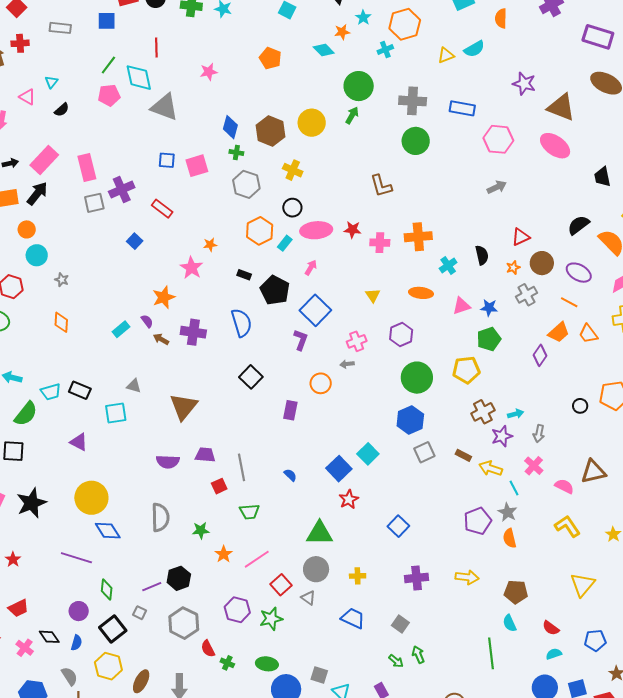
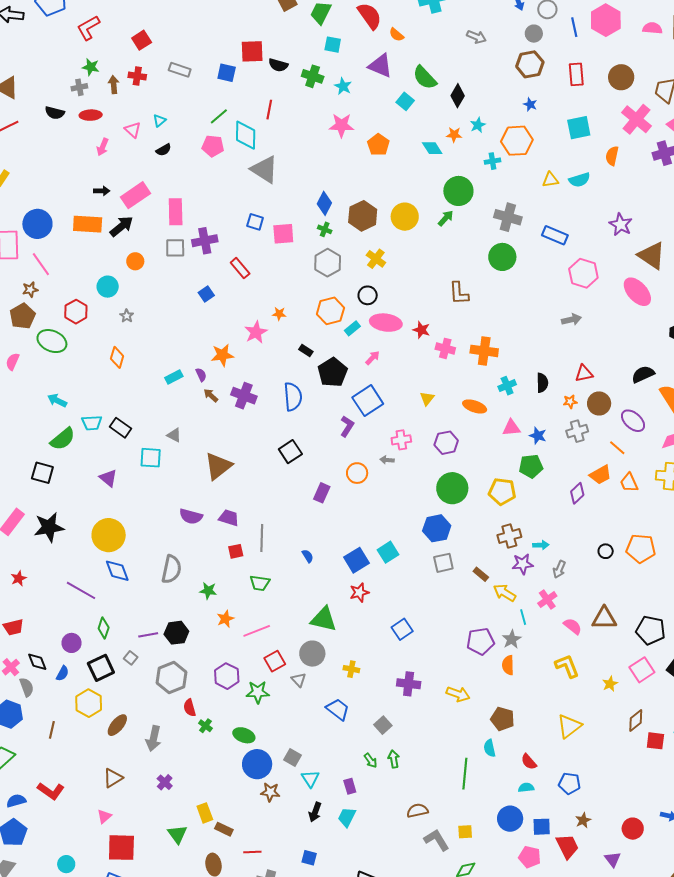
pink star: (209, 72) -> (341, 125), moved, size x1.4
orange circle: (27, 229) -> (135, 261), moved
gray semicircle: (69, 676) -> (27, 687), moved

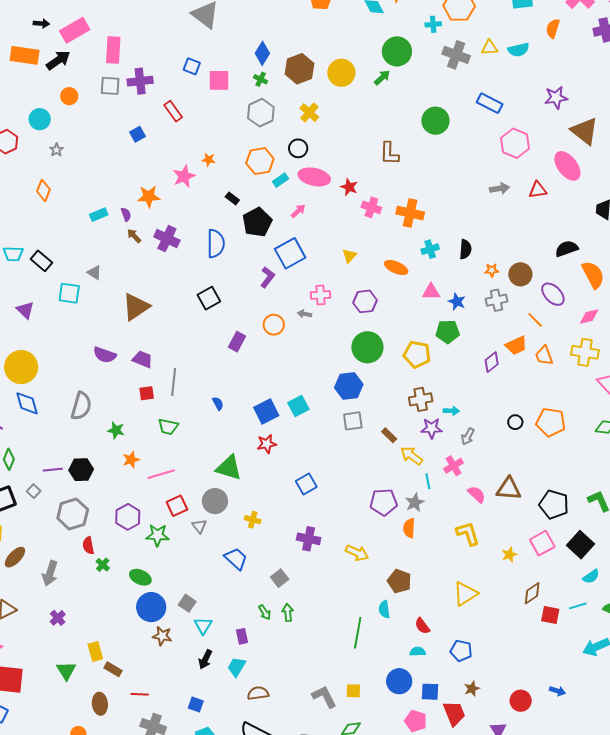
gray cross: (508, 217) -> (456, 55), moved
purple star: (621, 225) -> (556, 98), turned 30
red triangle: (584, 373) -> (538, 190), moved
brown semicircle: (417, 811) -> (258, 693), moved

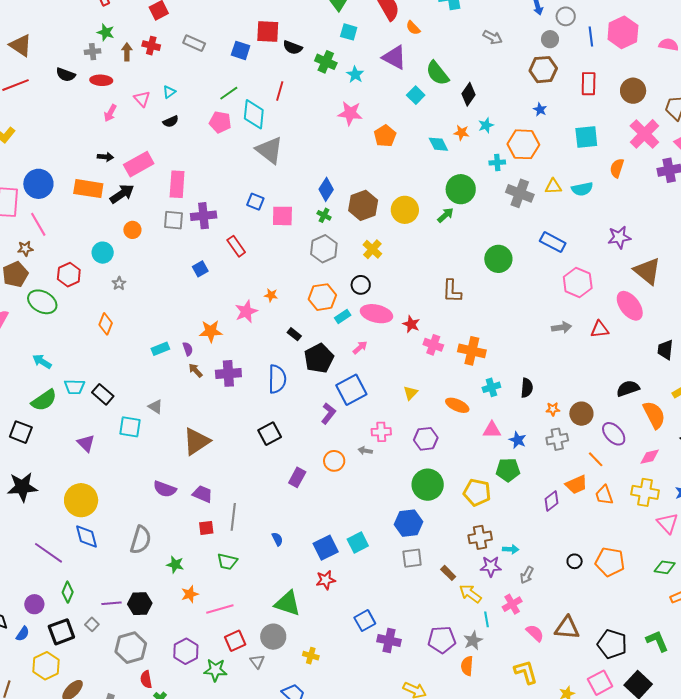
purple cross: (167, 239) -> (228, 373), turned -30
purple cross: (309, 539) -> (389, 641), moved

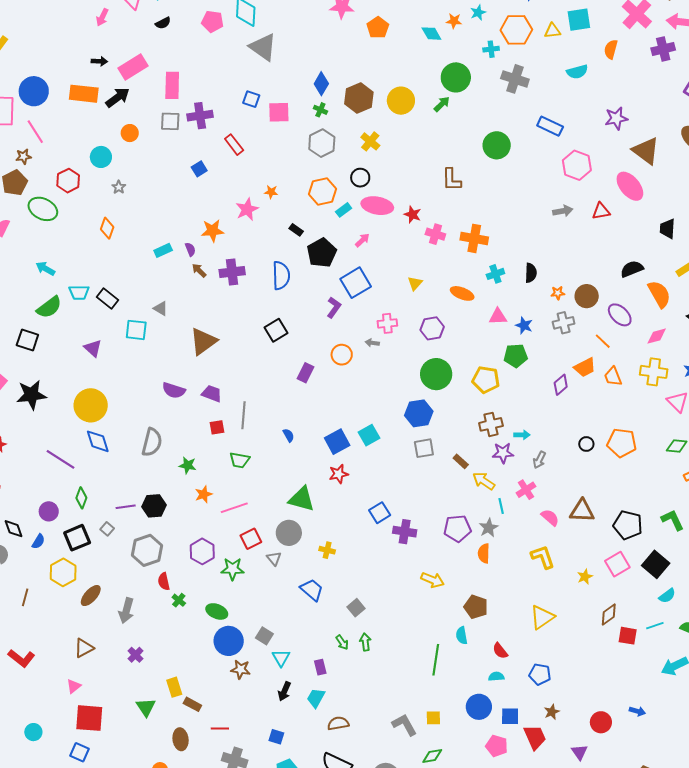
yellow triangle: (553, 186) -> (553, 31), moved

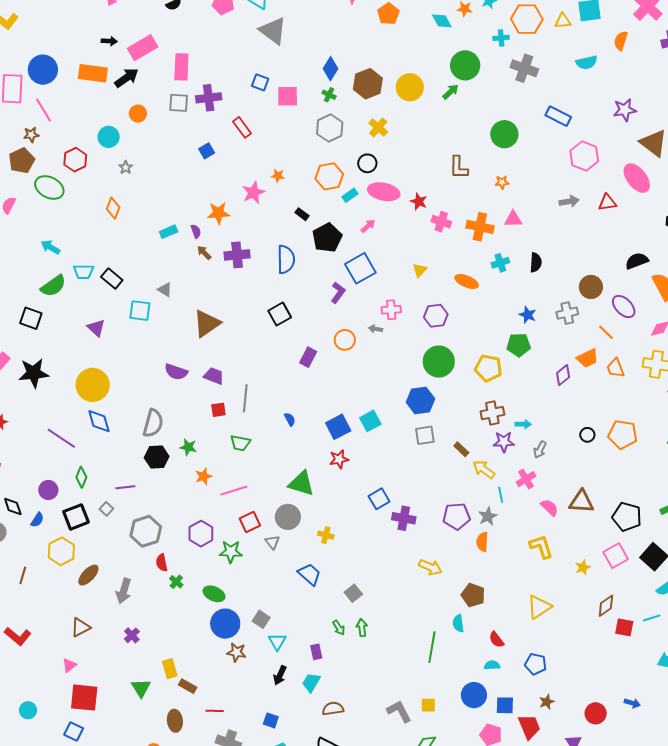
orange star: (558, 293) -> (502, 182), moved
pink triangle: (498, 317) -> (513, 219), moved
black hexagon: (154, 506) -> (157, 457), moved

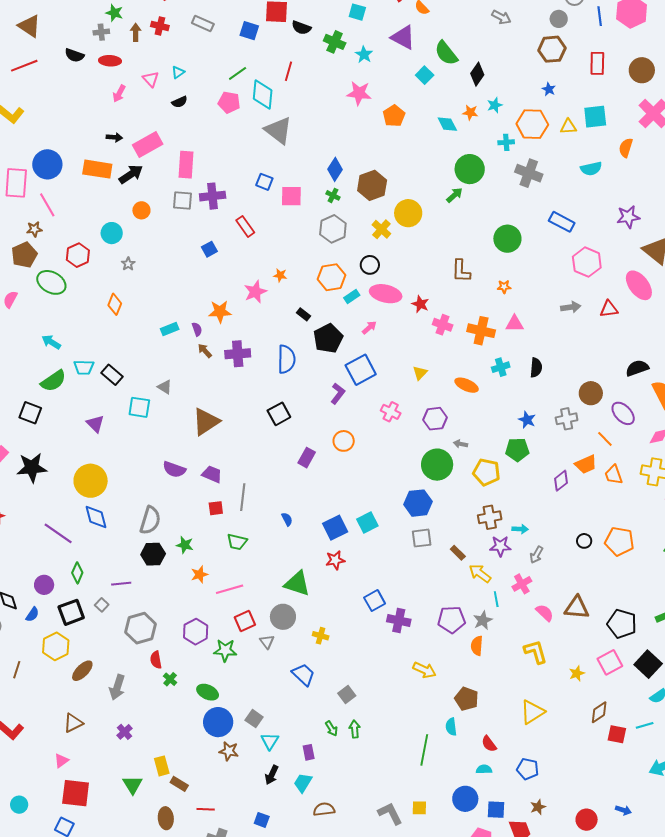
yellow circle: (410, 87) -> (408, 213), moved
pink cross: (391, 310) -> (391, 412), turned 30
gray arrow: (376, 329) -> (461, 444), moved

